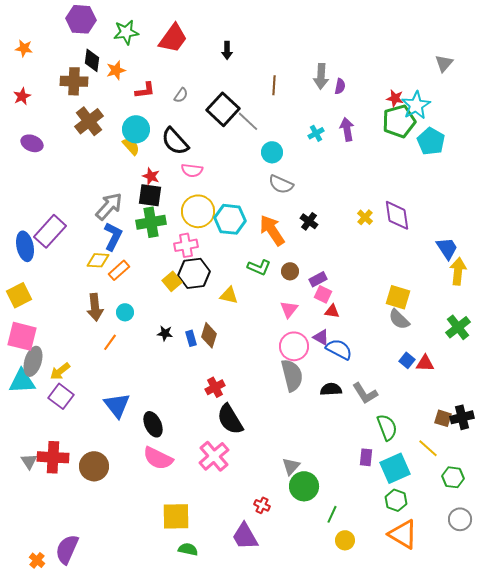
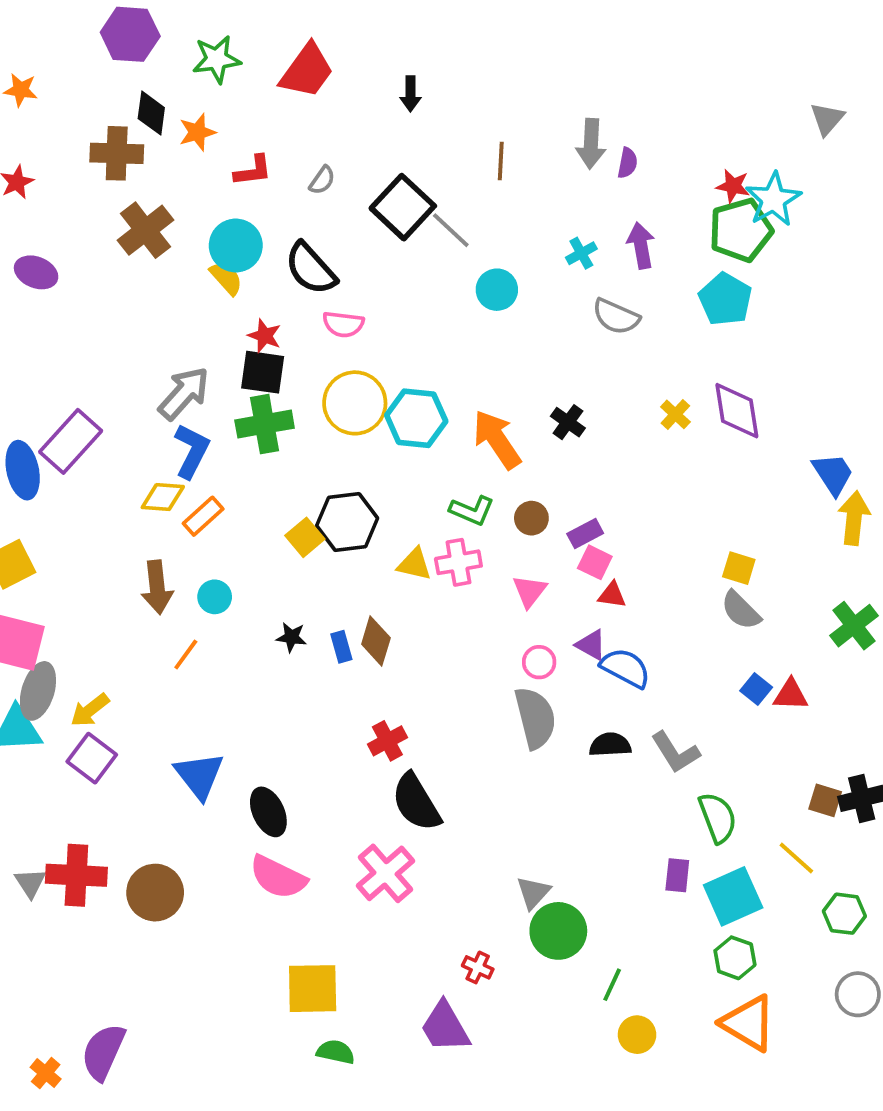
cyan pentagon: (431, 141) -> (725, 299), moved
gray semicircle: (281, 184) -> (616, 317), moved
pink cross: (186, 245) -> (458, 562), moved
yellow square: (398, 297) -> (739, 568), size x0.7
pink circle: (294, 346) -> (539, 662), size x0.6

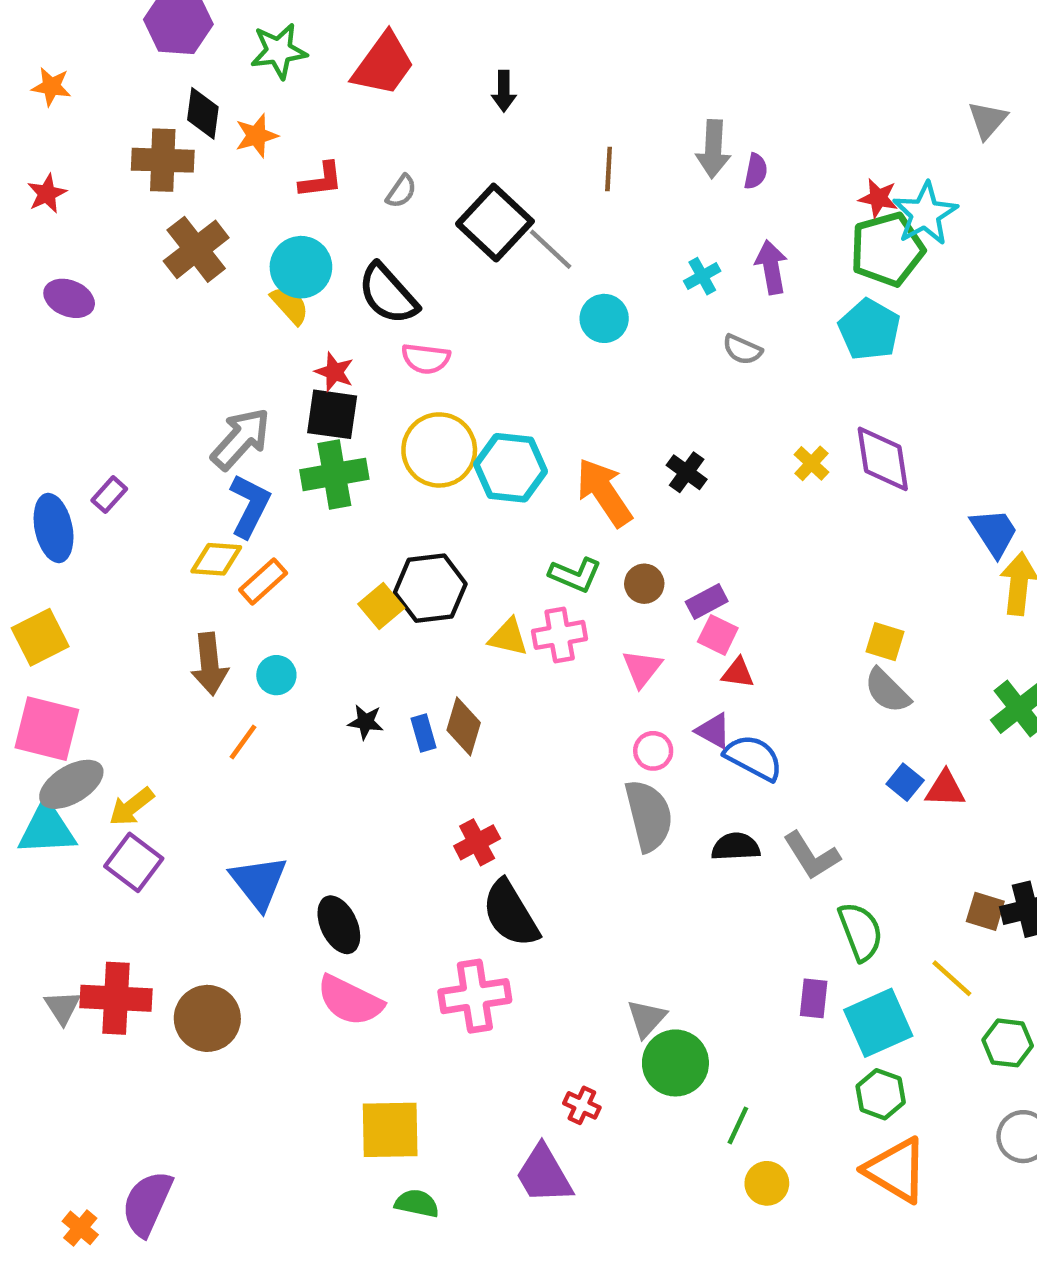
gray semicircle: (616, 317) -> (742, 350), size x0.7
purple rectangle: (71, 441) -> (109, 495), size x0.5
gray ellipse: (38, 691) -> (71, 784), turned 42
pink cross: (386, 873) -> (475, 996), turned 32

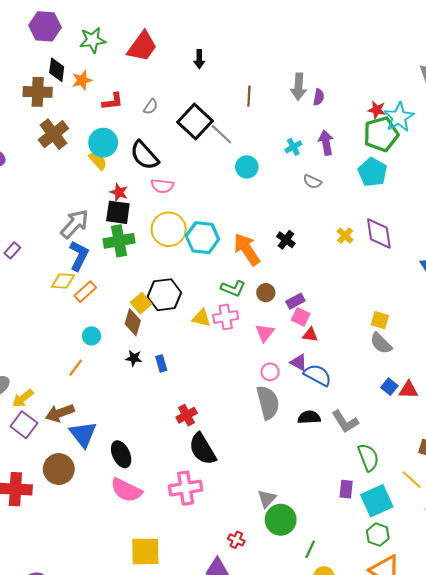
brown arrow: (210, 664) -> (60, 413), moved, turned 76
brown diamond: (464, 726) -> (133, 322), moved
brown circle: (207, 1018) -> (59, 469), moved

